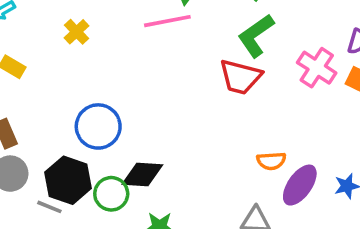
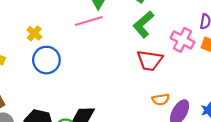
red trapezoid: (240, 77) -> (150, 60), moved
blue circle: (98, 126) -> (46, 60), moved

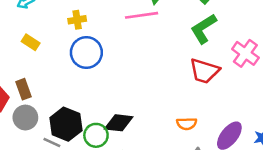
yellow cross: (34, 33) -> (77, 20), turned 32
orange semicircle: (161, 99) -> (187, 124), moved

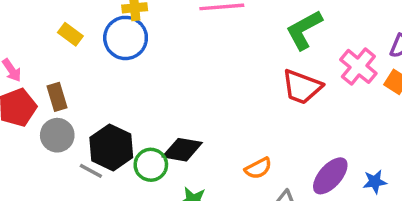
blue circle: (86, 52) -> (126, 38), moved
orange semicircle: (187, 124) -> (258, 168), moved, turned -30

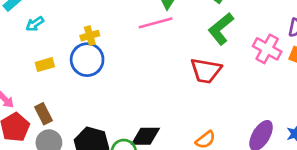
yellow rectangle: (70, 34) -> (45, 65), turned -42
red trapezoid: (302, 87) -> (206, 71), moved

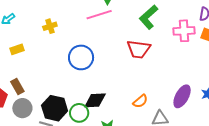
pink cross: (267, 49) -> (184, 31), turned -30
blue circle: (87, 60) -> (81, 57), moved

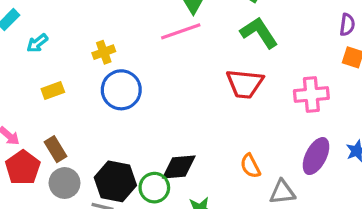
green L-shape: (149, 17) -> (259, 33), turned 100
pink cross: (184, 31) -> (311, 94), moved
blue circle: (81, 57) -> (121, 90), moved
orange semicircle: (140, 101) -> (250, 166), turned 105

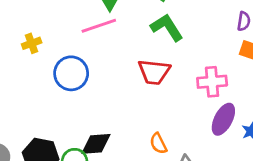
blue circle: (121, 90) -> (71, 73), moved
purple ellipse: (316, 156) -> (223, 119), moved

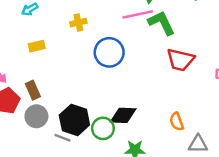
green L-shape: (167, 27) -> (162, 23), moved

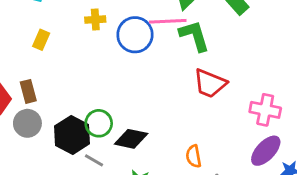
yellow rectangle: (37, 46) -> (41, 40), turned -63
blue circle: (109, 52) -> (135, 35), moved
green circle: (103, 128) -> (99, 123), moved
gray line: (62, 138) -> (94, 160), moved

